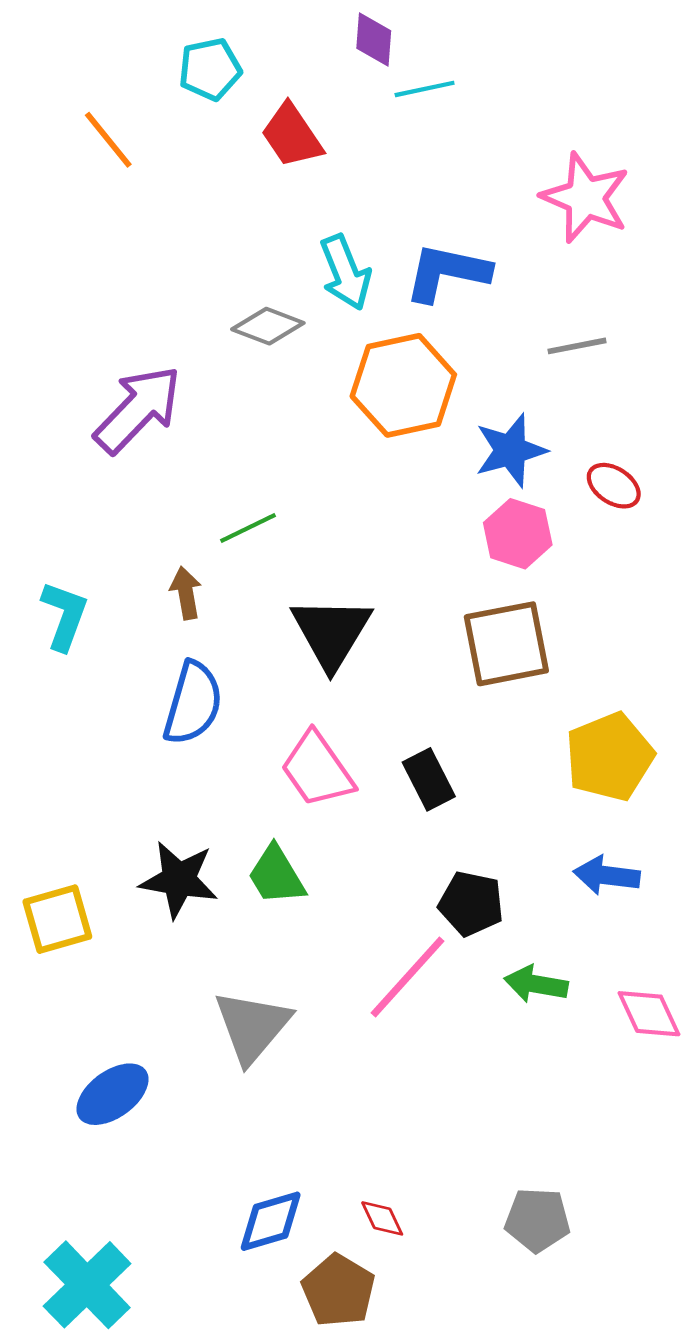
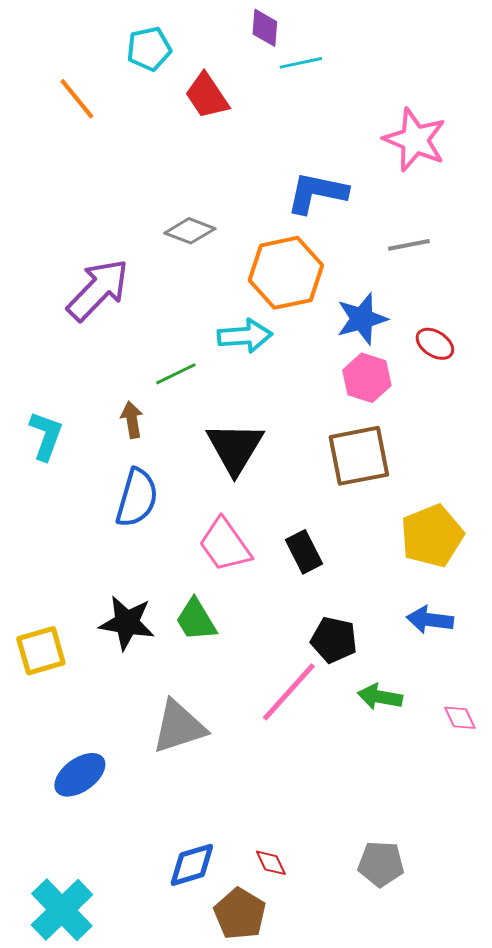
cyan arrow: (345, 272) -> (245, 336), moved, turned -72
pink diamond: (649, 1014) -> (460, 718), size x0.7
gray triangle: (252, 1026) -> (179, 727), turned 32

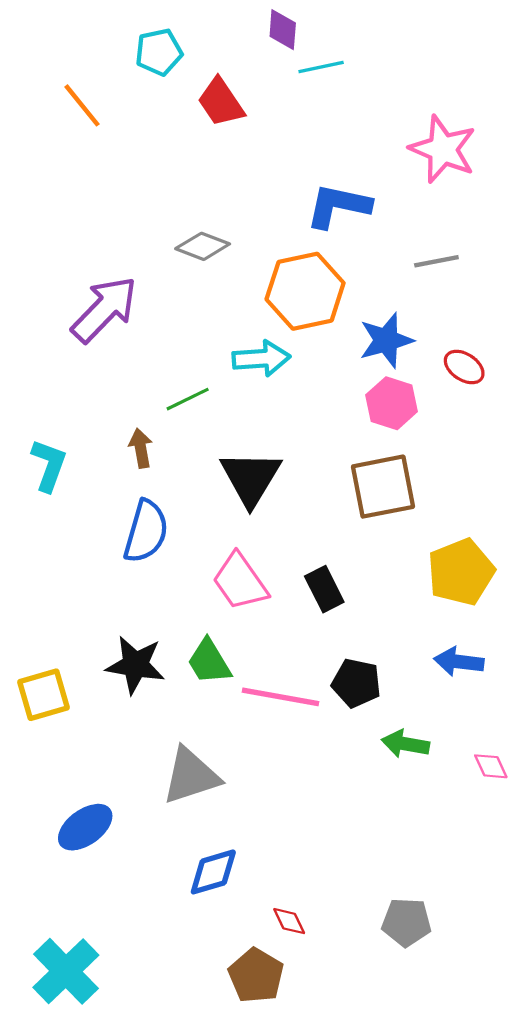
pink line: (289, 692) -> (281, 697), moved, turned 58
blue diamond: (192, 865) -> (213, 872), moved

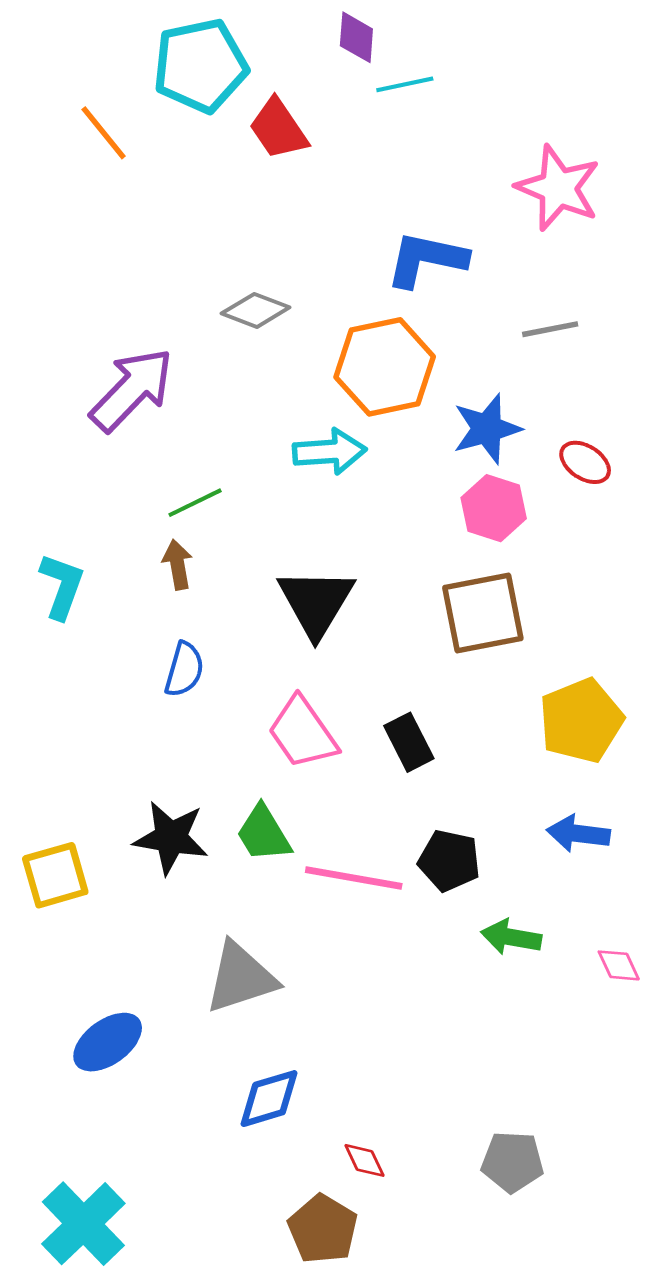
cyan pentagon: (159, 52) -> (200, 66), size x1.6
green line: (188, 399) -> (195, 503), moved
blue semicircle: (146, 531) -> (184, 670), size x0.7

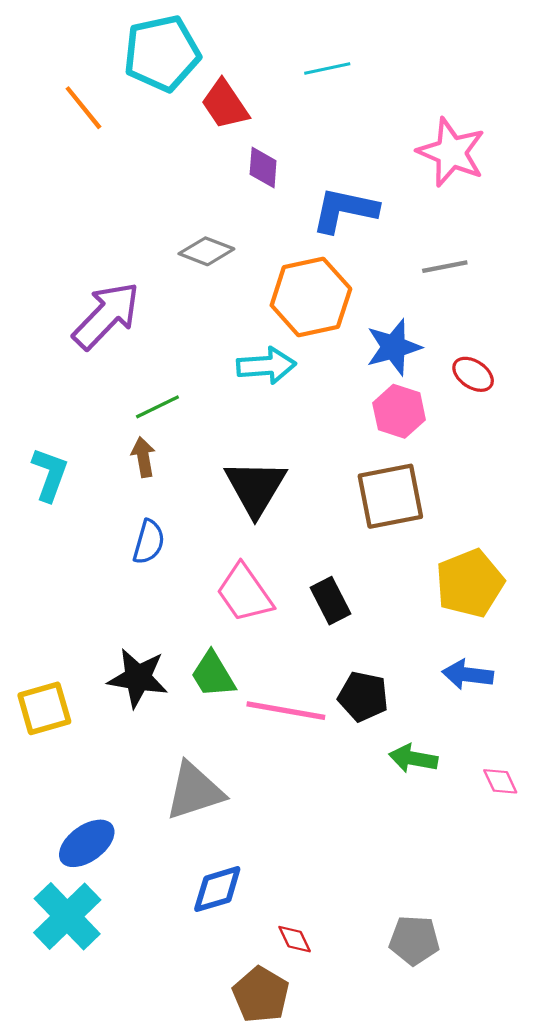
purple diamond: (356, 37) -> (263, 168), moved
cyan cross: (83, 1224) -> (67, 916), moved

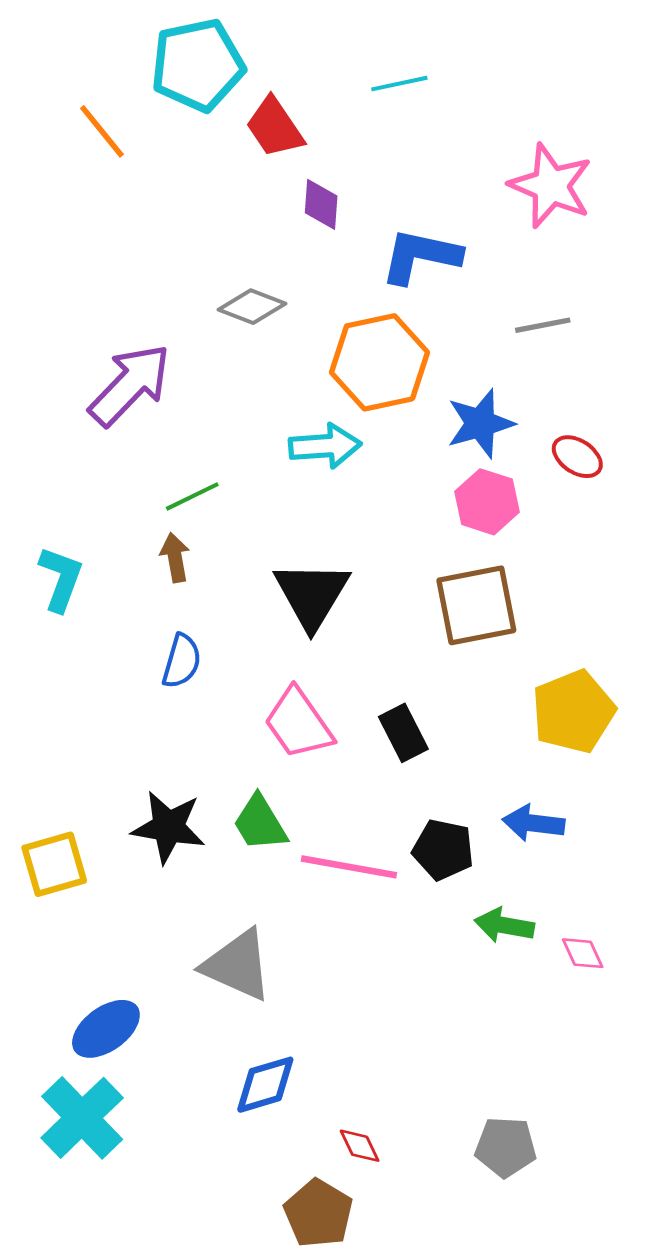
blue arrow: (468, 675) -> (533, 823), moved
pink diamond: (500, 781) -> (583, 953), moved
gray triangle: (194, 791) -> (237, 965), turned 42

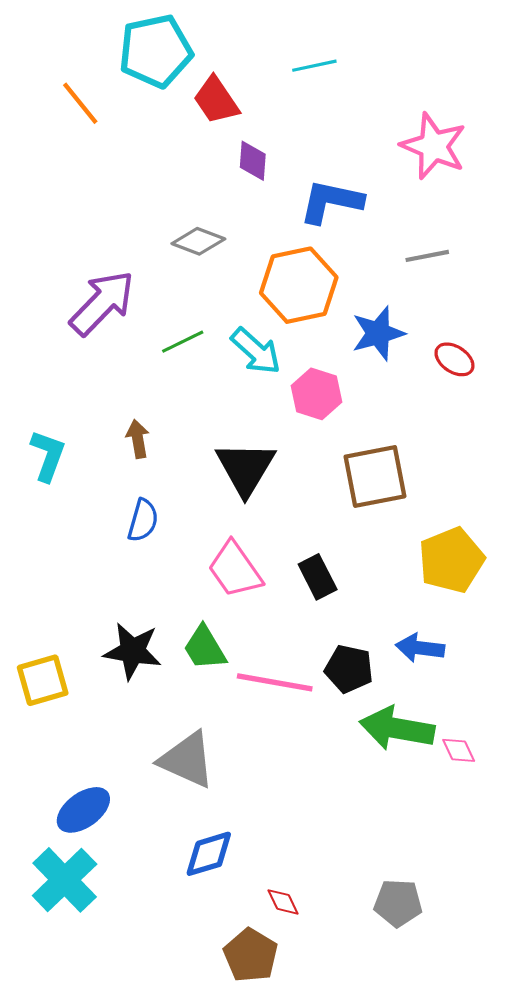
cyan arrow: (325, 446) -> (256, 351), turned 46
green line: (192, 496) -> (183, 342), moved
pink hexagon: (487, 502) -> (316, 394), moved
green arrow: (504, 925) -> (397, 728), size x1.6

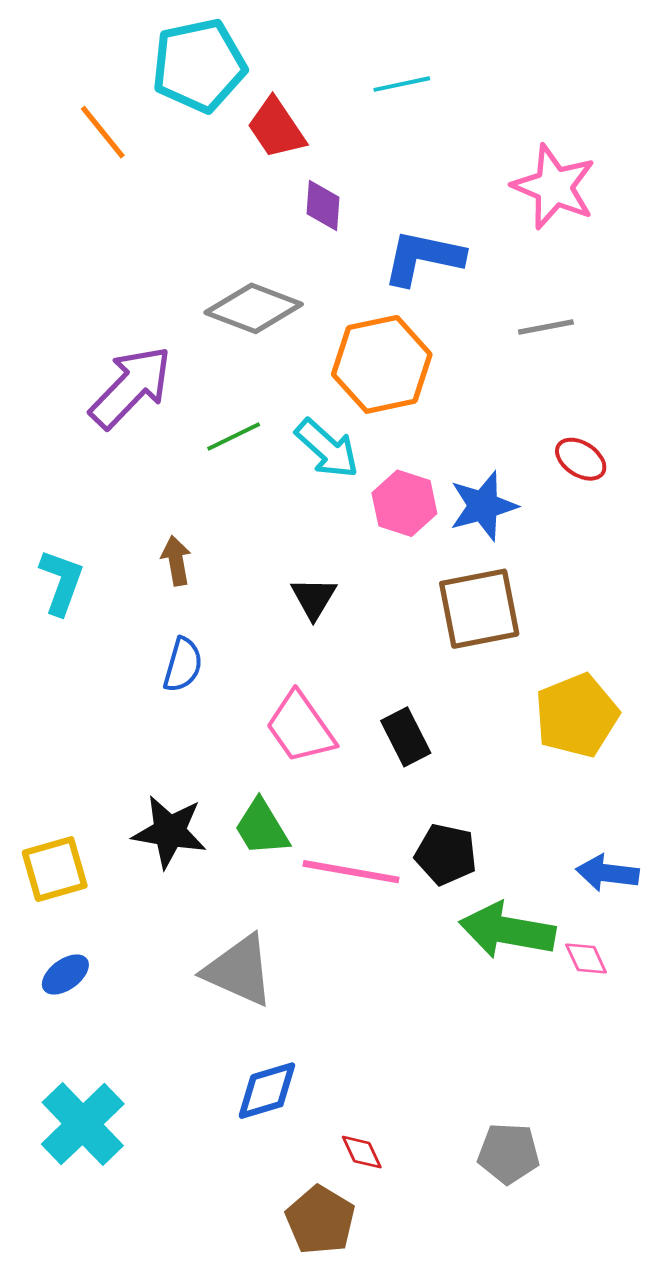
gray diamond: (198, 241) -> (254, 308), size x1.4
blue star: (378, 333) -> (483, 506), moved
black triangle: (245, 468) -> (314, 598), size x0.6
blue arrow: (420, 648) -> (607, 873), moved
blue ellipse: (83, 810) -> (65, 974), moved, size x0.7

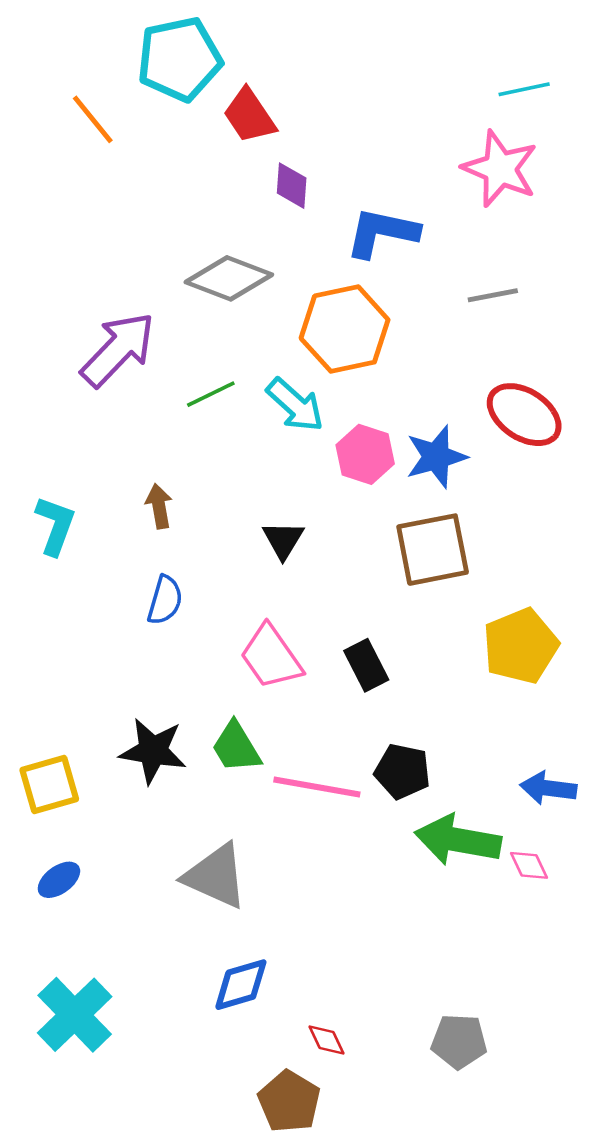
cyan line: (402, 84) -> (524, 89), moved
red ellipse: (581, 459) -> (524, 415), size x1.6

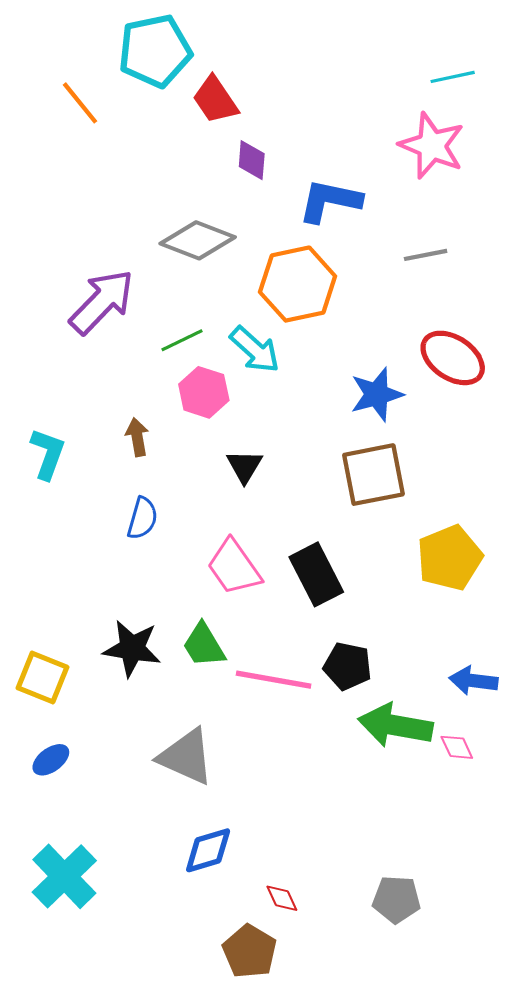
pink hexagon: (365, 454) -> (204, 392), moved
black rectangle: (366, 665) -> (316, 574), size x1.4
yellow square: (49, 785) -> (42, 678), turned 38

